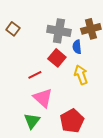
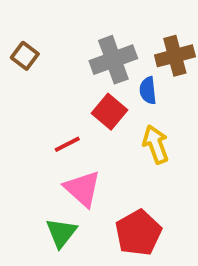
gray cross: (59, 31) -> (113, 60), turned -30

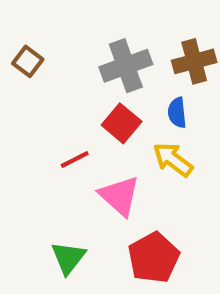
blue semicircle: (148, 90) -> (177, 113), moved
yellow arrow: (156, 144) -> (173, 160), turned -33
pink triangle: (83, 189) -> (119, 196), moved

